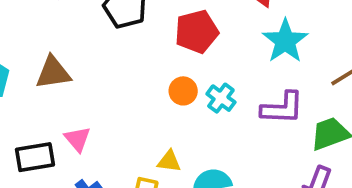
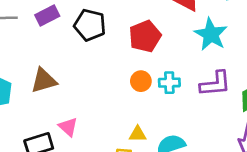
cyan cross: (221, 98) -> (169, 83), turned -30

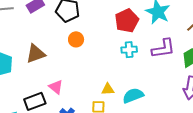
red pentagon: (145, 36) -> (127, 21), moved
orange circle: (141, 81) -> (76, 39), moved

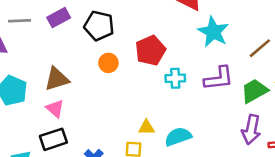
red pentagon: (127, 21) -> (150, 50), moved
pink triangle: (56, 87) -> (55, 109), moved

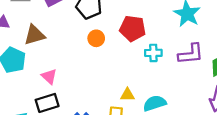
red pentagon: (150, 50) -> (133, 28), turned 30
brown triangle: (57, 79) -> (35, 35), moved

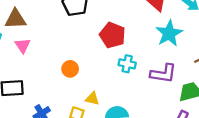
orange circle: (96, 38) -> (70, 69), moved
pink triangle: (49, 76) -> (23, 45), moved

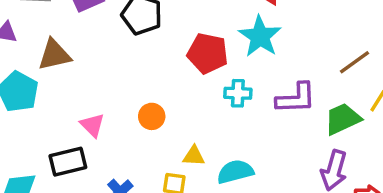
cyan star: (169, 33) -> (260, 36), moved
pink triangle: (23, 45) -> (92, 125), moved

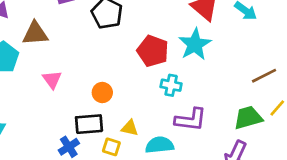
purple L-shape: (296, 98) -> (191, 120), moved
pink triangle: (92, 125) -> (52, 80), moved
black rectangle: (68, 162) -> (89, 124), moved

